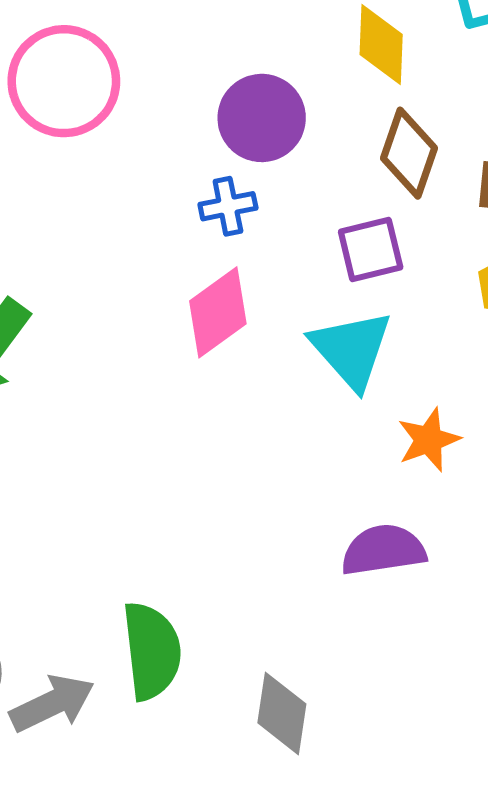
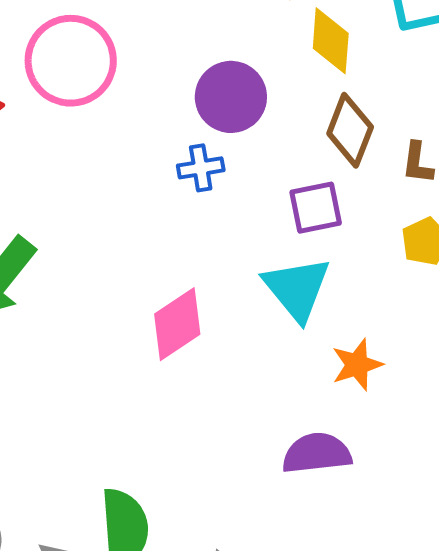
pink diamond: (218, 312) -> (177, 324), moved

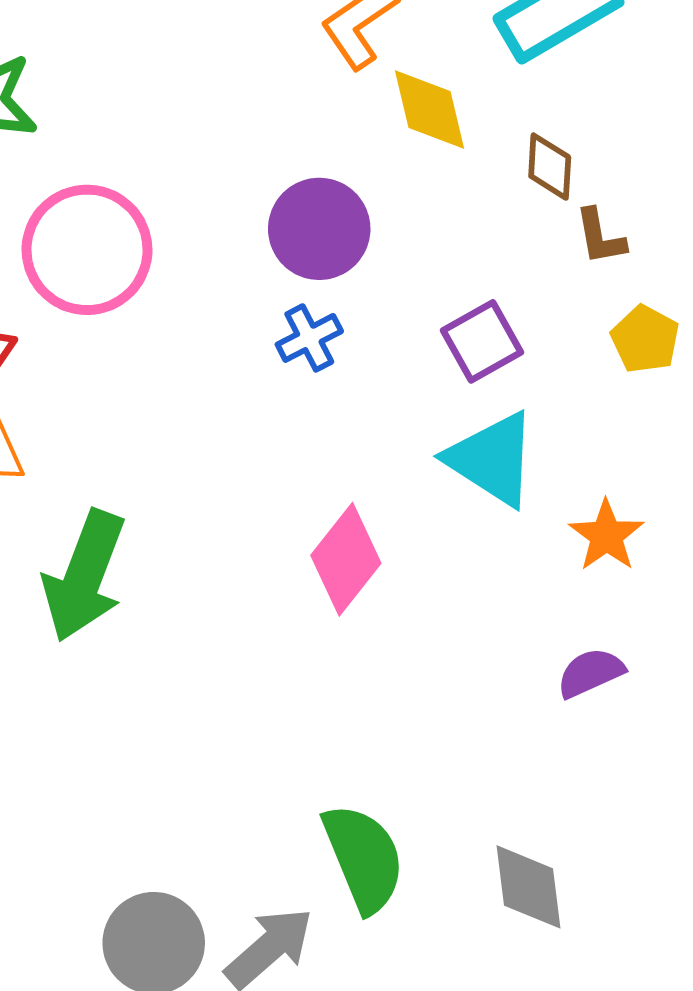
brown diamond: (350, 130) -> (550, 167), moved, size x0.7
purple semicircle: (317, 453) -> (591, 673), size x0.7

